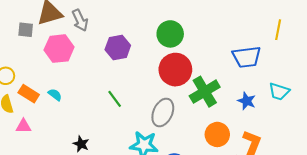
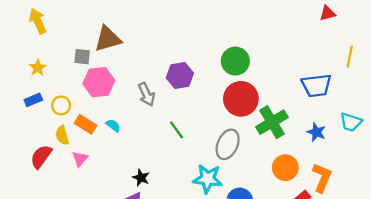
gray arrow: (80, 20) -> (147, 94), moved
pink hexagon: (59, 49) -> (99, 82), moved
pink triangle: (23, 126) -> (80, 159), turned -49

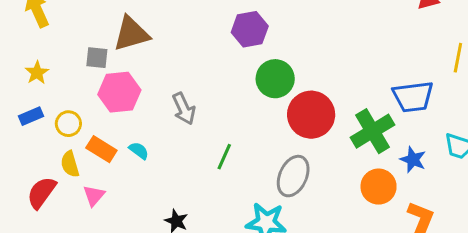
green circle: (235, 61) -> (275, 79), moved
purple hexagon: (180, 75) -> (250, 29), moved
green cross: (272, 122) -> (373, 131), moved
green line: (177, 130) -> (224, 157), turned 60
orange circle: (285, 168) -> (379, 187), moved

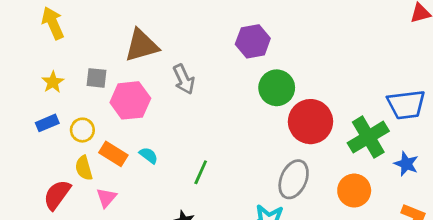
gray square: (97, 58) -> (96, 78), moved
gray arrow: (184, 109) -> (184, 79), moved
green line: (224, 157) -> (201, 172), moved
orange circle: (379, 187) -> (354, 191), moved

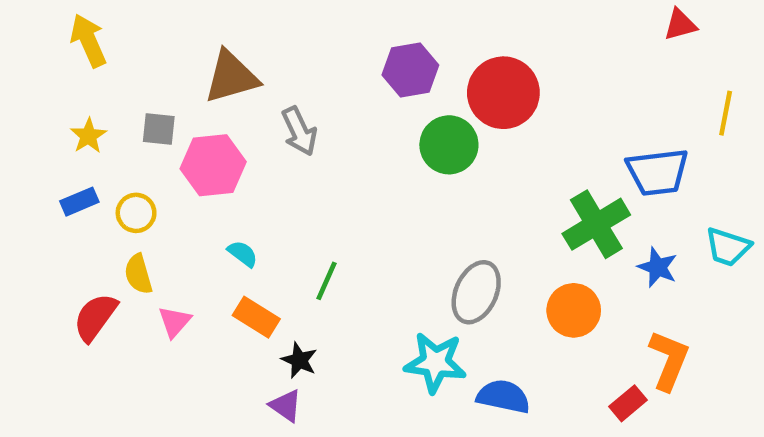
red circle: (310, 122) -> (503, 93), moved
orange rectangle: (113, 154) -> (256, 317), moved

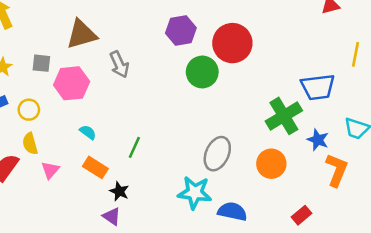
orange L-shape: (669, 360) -> (337, 170), moved

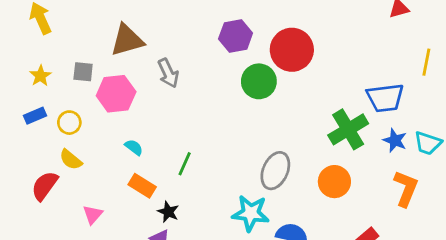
blue star: (318, 140) -> (395, 140), moved
yellow semicircle: (30, 144) -> (71, 160), turned -35
pink triangle: (50, 170) -> (93, 215), moved

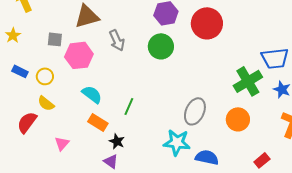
yellow star: (40, 76) -> (13, 35), moved
green circle: (259, 81) -> (161, 46), moved
blue rectangle: (35, 116) -> (20, 71), turned 49
cyan semicircle: (134, 147) -> (92, 94), size x1.5

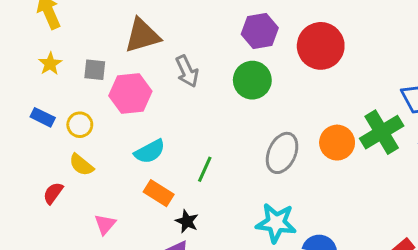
yellow star: (13, 35) -> (50, 64), moved
cyan semicircle: (92, 94) -> (150, 151), turned 115
gray ellipse: (195, 111) -> (282, 153), moved
orange circle: (238, 119) -> (337, 143), moved
red semicircle: (27, 122) -> (53, 193), size x0.7

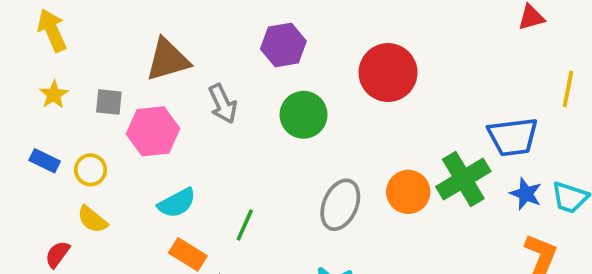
purple hexagon: (260, 31) -> (283, 45), moved

